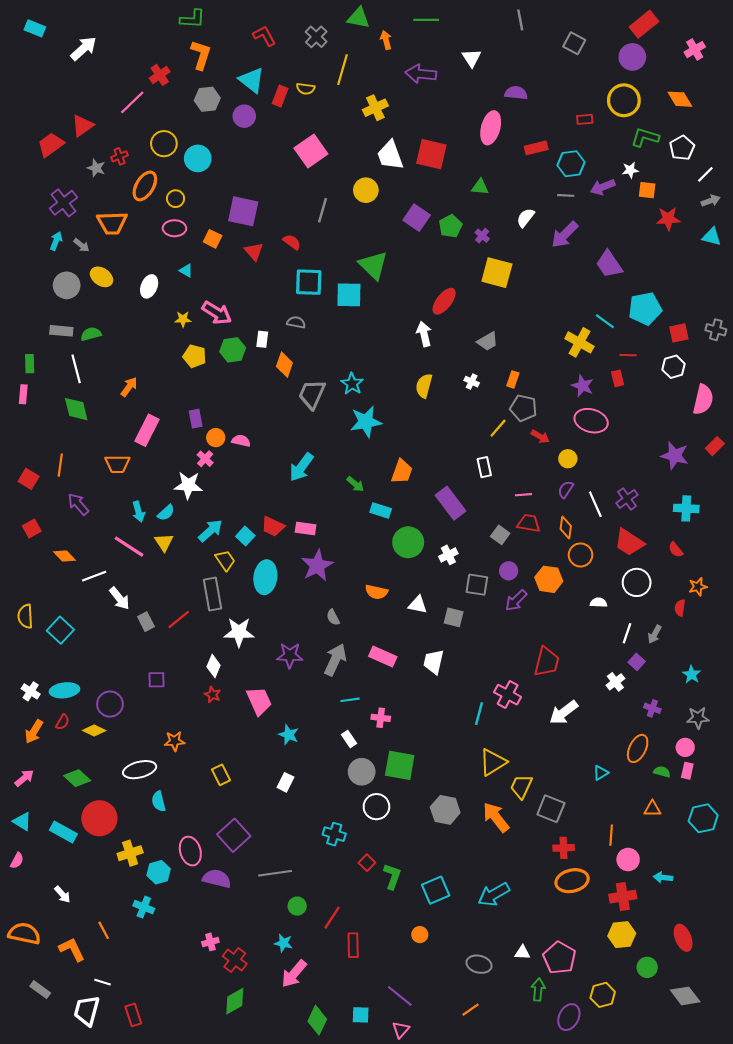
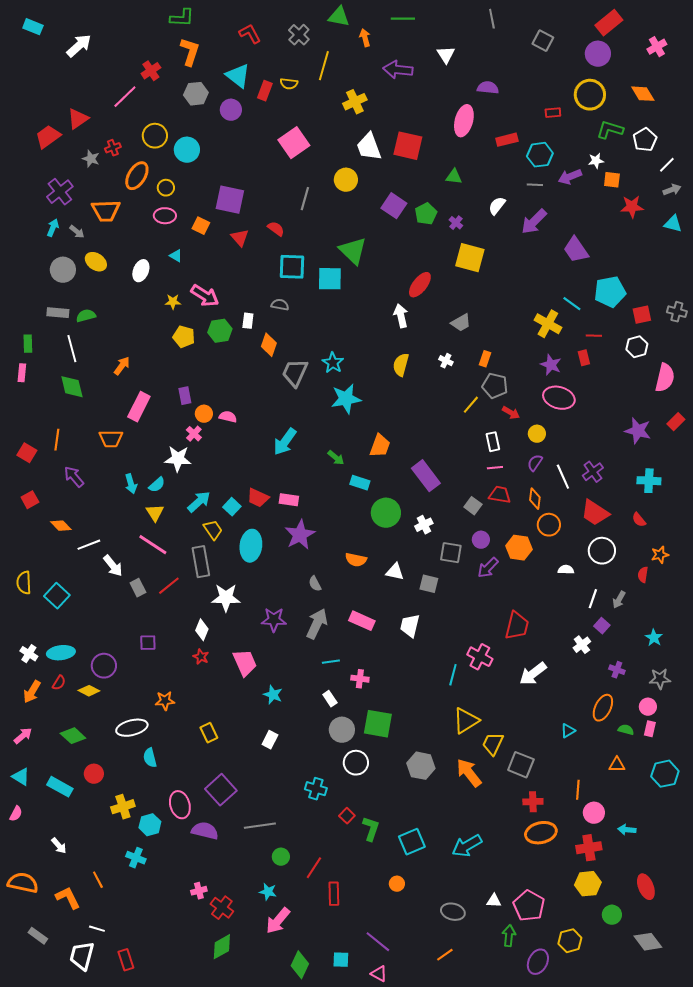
white rectangle: (484, 467) -> (493, 442), moved
pink line: (129, 547) -> (153, 545), moved
red circle: (99, 818) -> (94, 774), size x0.6
pink triangle: (401, 1030) -> (379, 974), turned -42

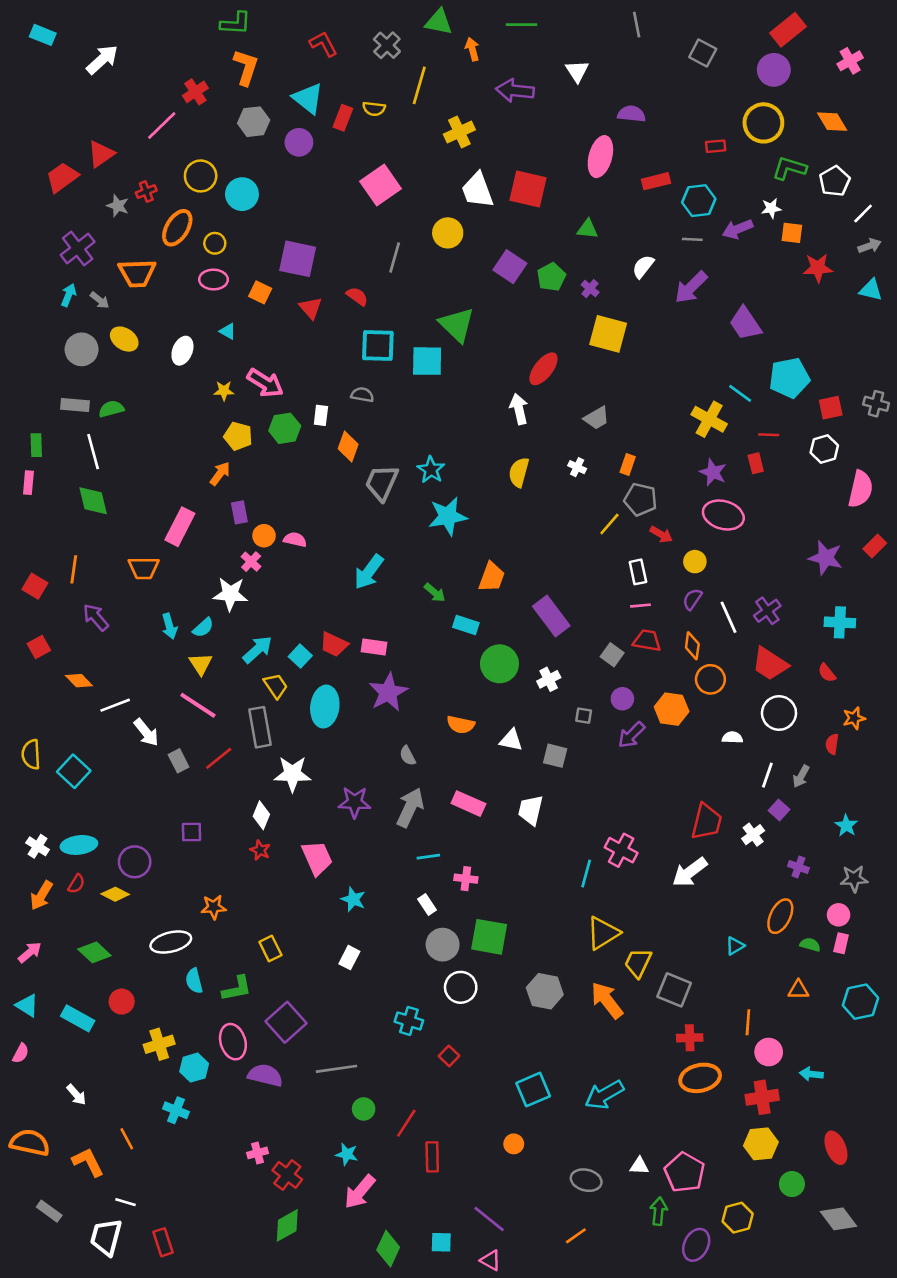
orange arrow: (122, 366) -> (220, 474), moved
gray square: (451, 553) -> (584, 716), size x0.6
red trapezoid: (517, 626) -> (707, 822), moved
green L-shape: (371, 829) -> (237, 989), moved, turned 60

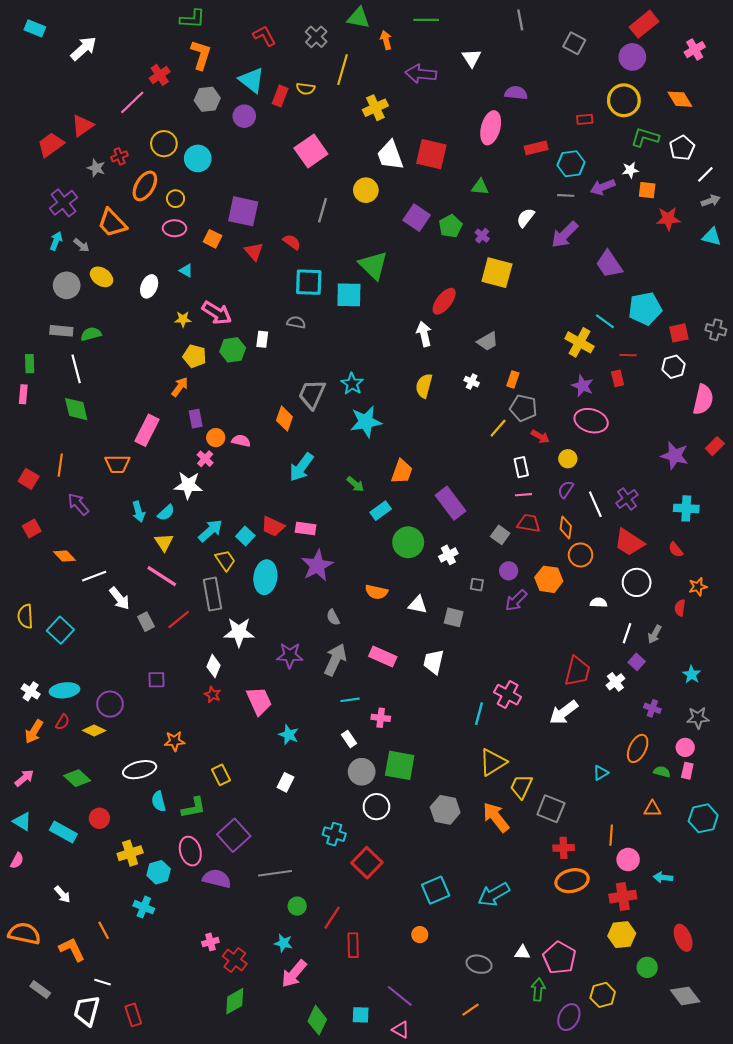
orange trapezoid: (137, 273) -> (112, 223), turned 48
orange diamond: (348, 446) -> (284, 419), moved
cyan rectangle: (466, 625) -> (381, 511), turned -54
red square: (449, 1056) -> (367, 863), size x1.8

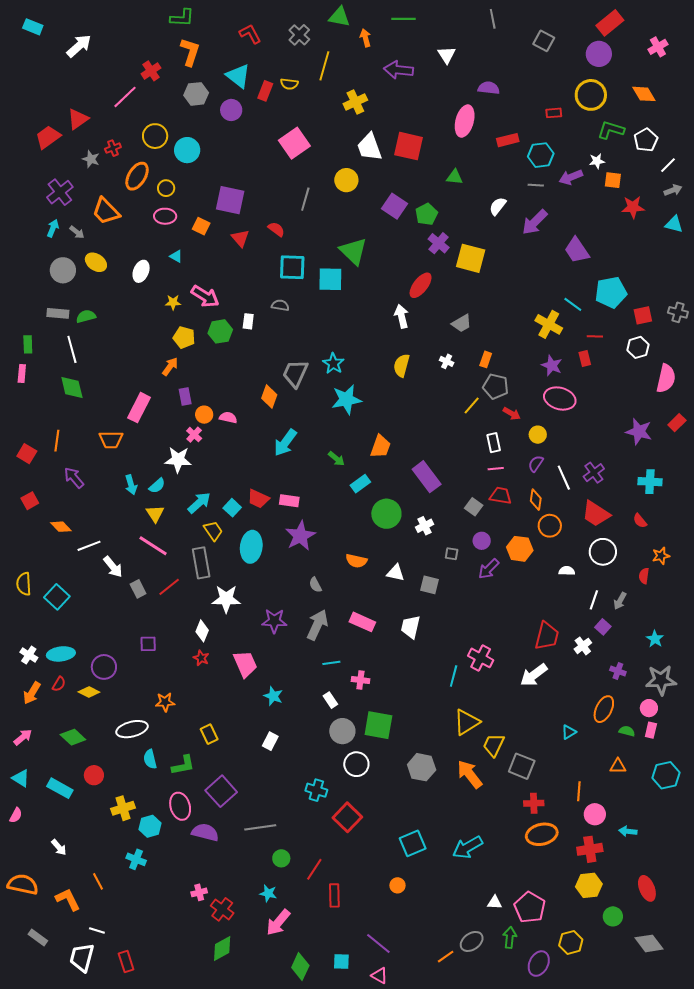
purple cross: (482, 236) -> (439, 243), moved, size x1.5
gray star: (698, 718) -> (661, 680), size x1.4
gray ellipse: (479, 964) -> (472, 941), moved, turned -50

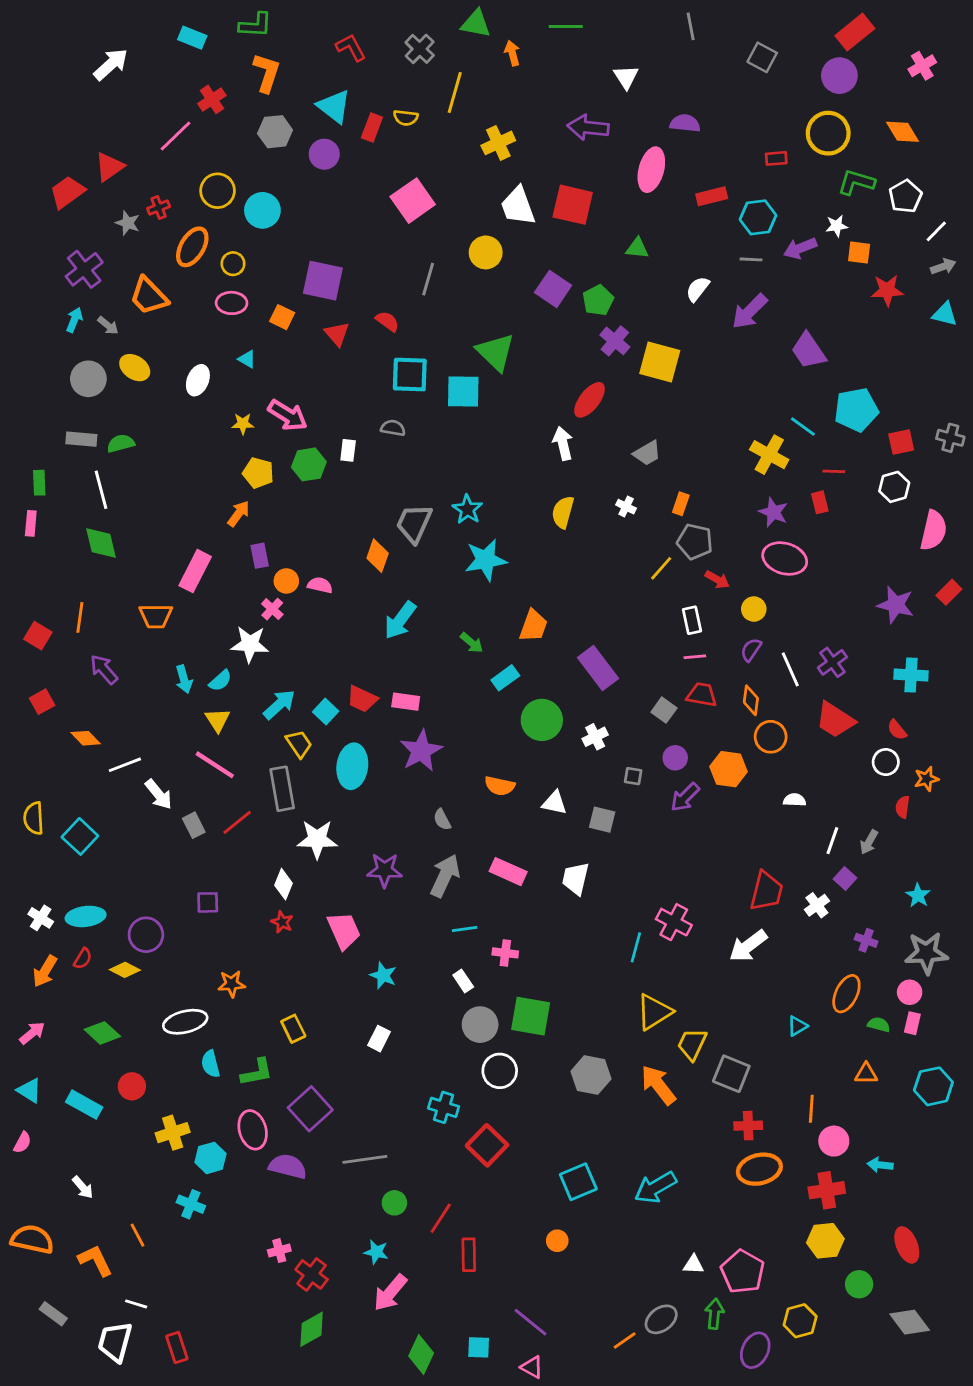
cyan rectangle: (33, 27) -> (192, 38), moved
purple arrow: (398, 70) -> (588, 128), moved
white circle: (603, 552) -> (886, 762), moved, size x0.7

